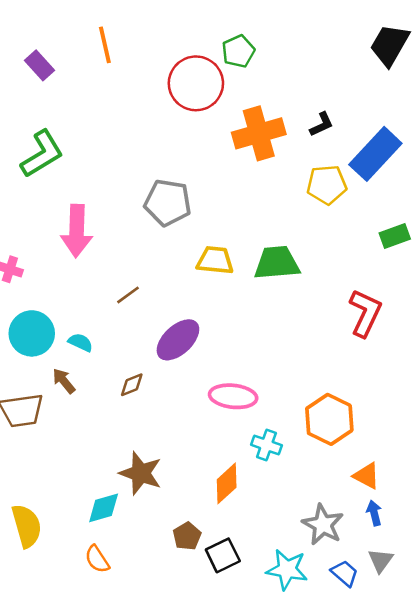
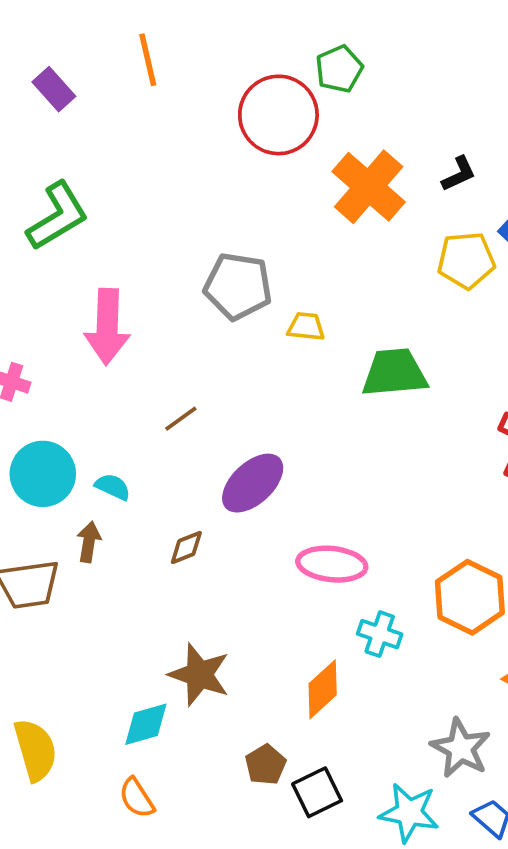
orange cross: (259, 133) -> (369, 187), turned -33
yellow trapezoid: (215, 260) -> (306, 327), moved, size x0.7
brown arrow: (64, 381) -> (89, 542), turned 48

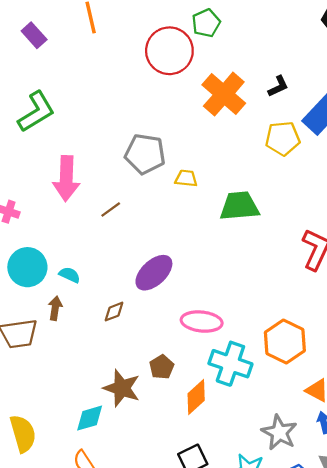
brown line: (181, 419) -> (111, 209), moved
cyan cross: (380, 634) -> (230, 364), size x1.6
brown pentagon: (266, 765) -> (162, 367), moved

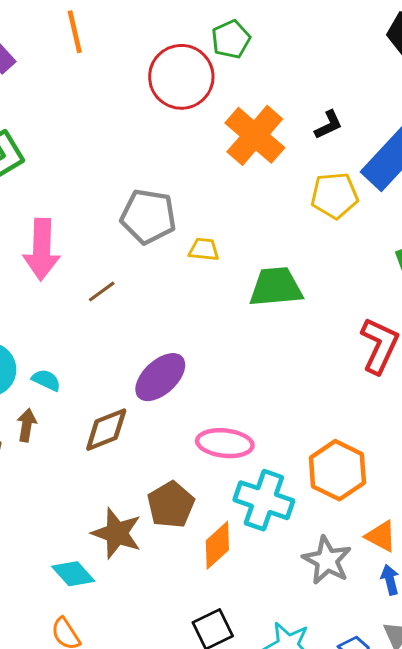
brown diamond: (114, 312) -> (106, 430), size x1.6
brown pentagon: (162, 367) -> (171, 505), size x1.4
cyan diamond: (90, 418) -> (73, 574), turned 64
gray star: (279, 432) -> (327, 560), moved

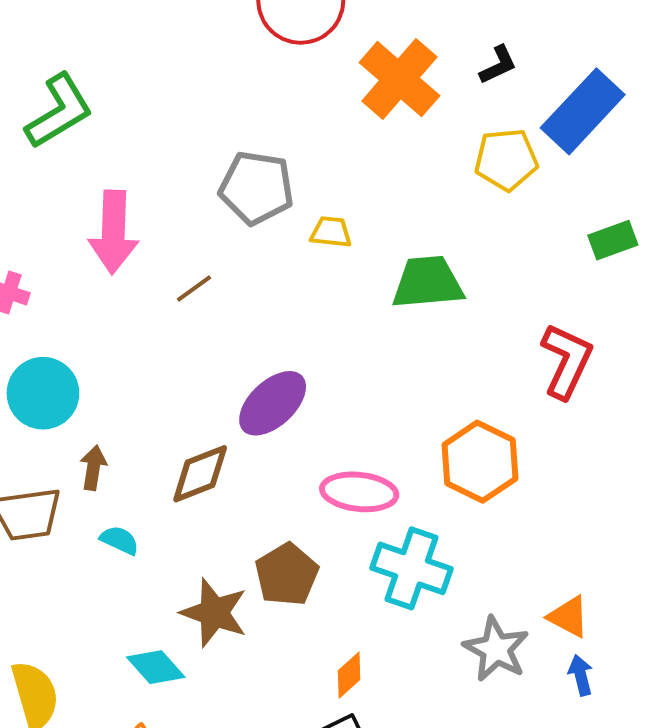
cyan semicircle: (46, 380) -> (120, 540), moved
orange hexagon: (337, 470) -> (480, 462), moved
orange diamond: (217, 545) -> (349, 675), moved, size x0.7

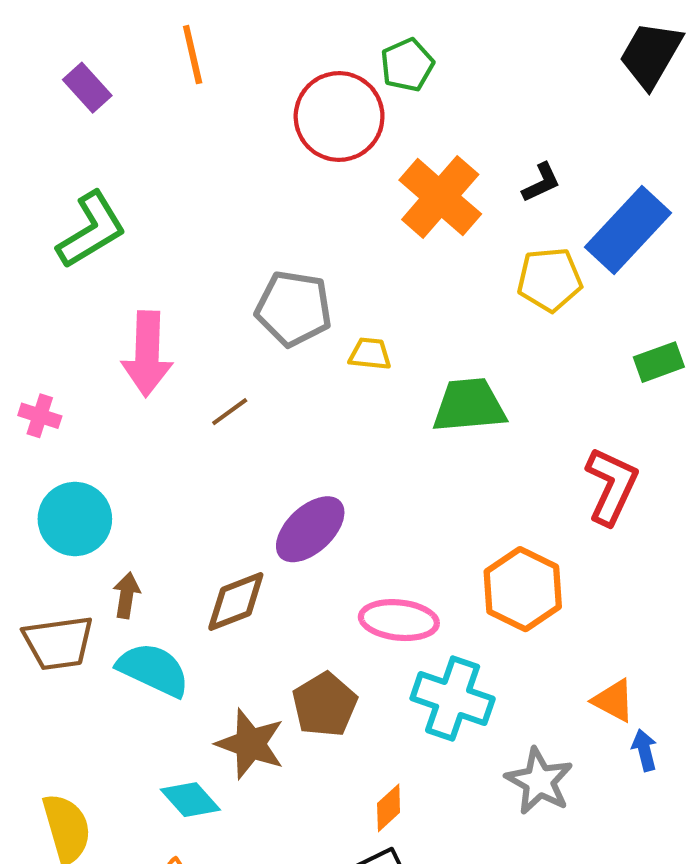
cyan semicircle: (120, 540) -> (153, 670), size x1.8
orange triangle: (569, 617) -> (614, 701), moved
blue arrow: (581, 675) -> (644, 750), moved

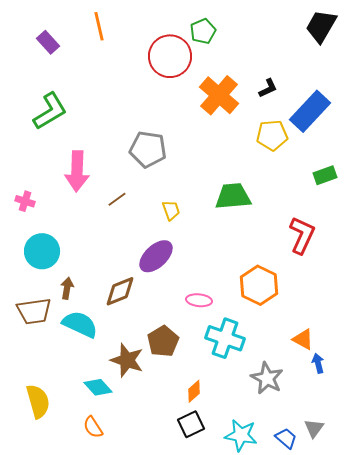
yellow trapezoid: (370, 354) -> (171, 210), moved, turned 65
pink ellipse: (399, 620) -> (199, 300), size x0.7

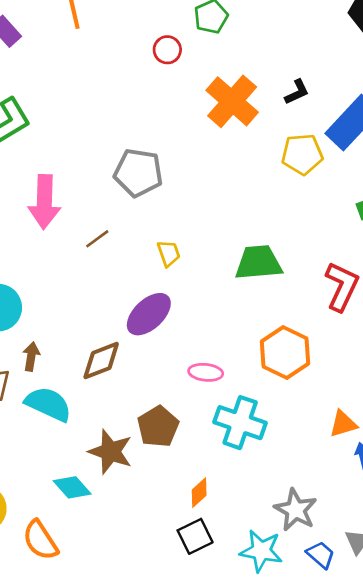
red circle: (170, 56) -> (167, 50), size x0.5
green trapezoid: (233, 196) -> (259, 263), moved
orange triangle: (303, 339) -> (343, 424), turned -45
gray star: (267, 378) -> (296, 510), moved
orange semicircle: (93, 427) -> (40, 540), moved, size x1.4

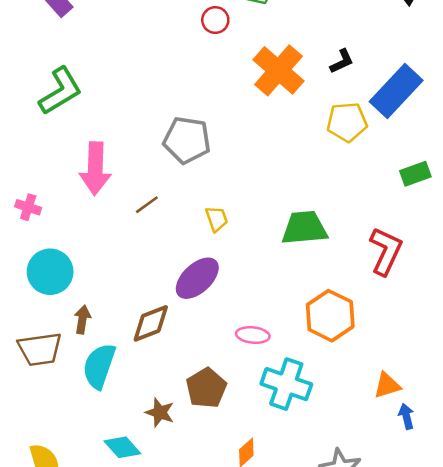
cyan semicircle: (48, 404) -> (99, 366), turned -96
brown star: (110, 452) -> (160, 412), size x0.7

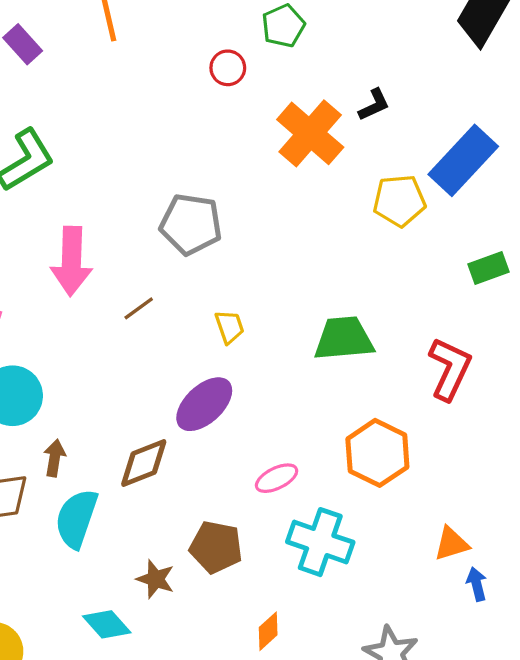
black L-shape: (342, 61) -> (374, 105), moved
pink ellipse: (253, 335) -> (277, 478), turned -32
brown pentagon: (206, 388) -> (216, 547), turned -30

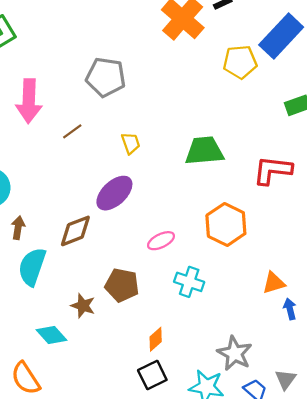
red L-shape: (450, 369) -> (273, 170), turned -108
cyan cross: (320, 542) -> (189, 282), size x0.7

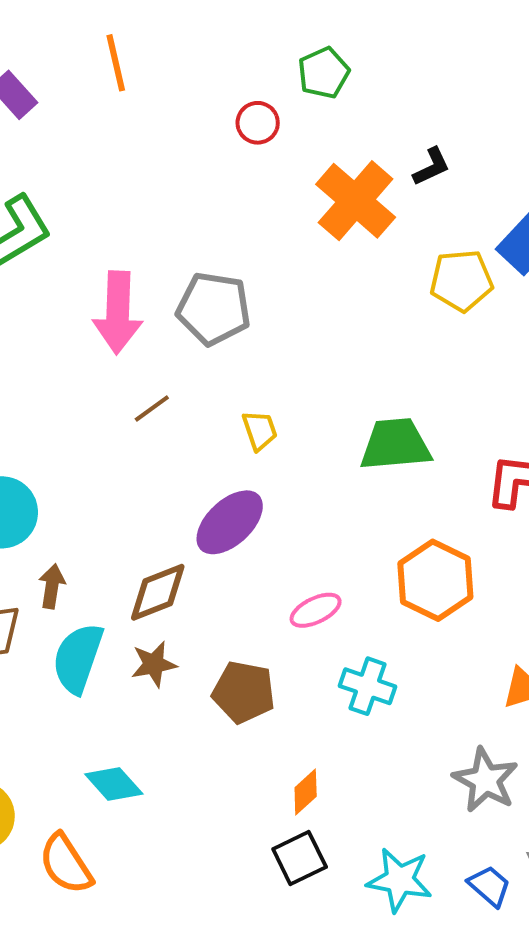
pink arrow: (29, 101) -> (118, 313), moved
brown star: (83, 306) -> (154, 664), moved, turned -30
gray star: (235, 353) -> (485, 780), moved

